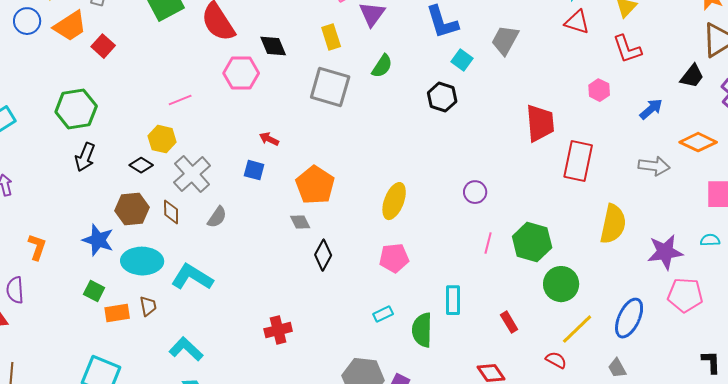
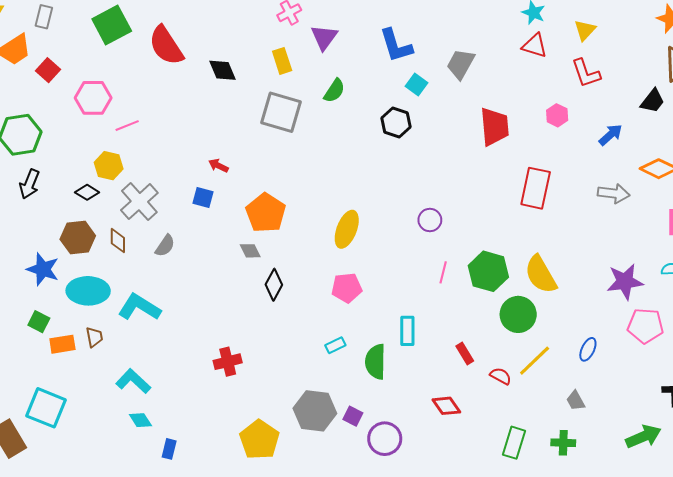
pink hexagon: (241, 73) -> (93, 98), moved
red trapezoid: (540, 123) -> (495, 127), moved
yellow semicircle: (613, 224) -> (541, 274), moved, turned 138
blue ellipse: (629, 318) -> (588, 349), size x0.6
red semicircle: (556, 360) -> (501, 376), moved

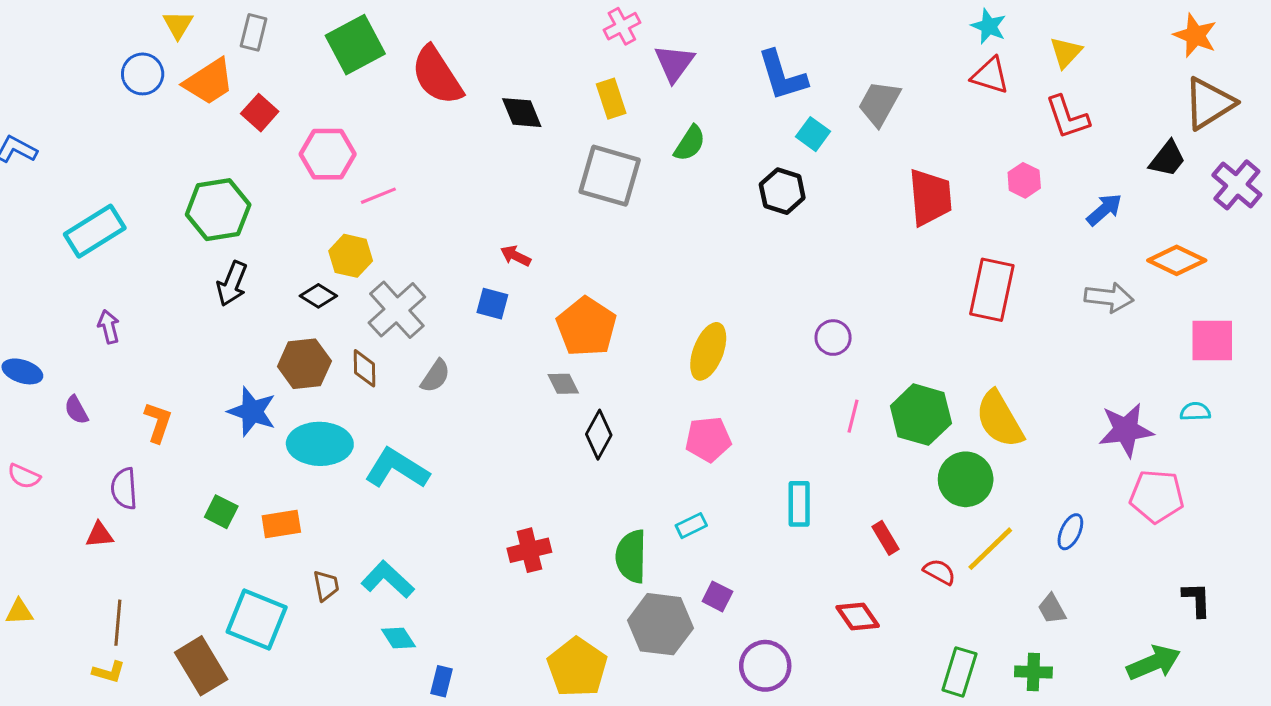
green square: (39, 322) -> (221, 512), moved
brown trapezoid: (94, 337) -> (326, 586), moved
green semicircle: (375, 362) -> (631, 556), moved
purple square: (353, 416) -> (717, 596), moved

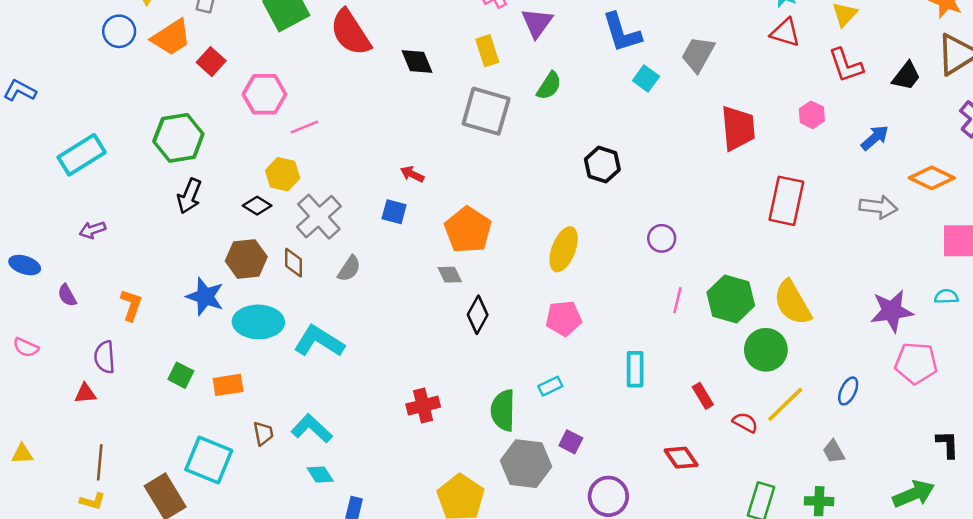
black trapezoid: (1167, 159) -> (906, 76), moved
black hexagon: (782, 191) -> (602, 165), moved
purple arrow: (109, 327) -> (92, 230), turned -95

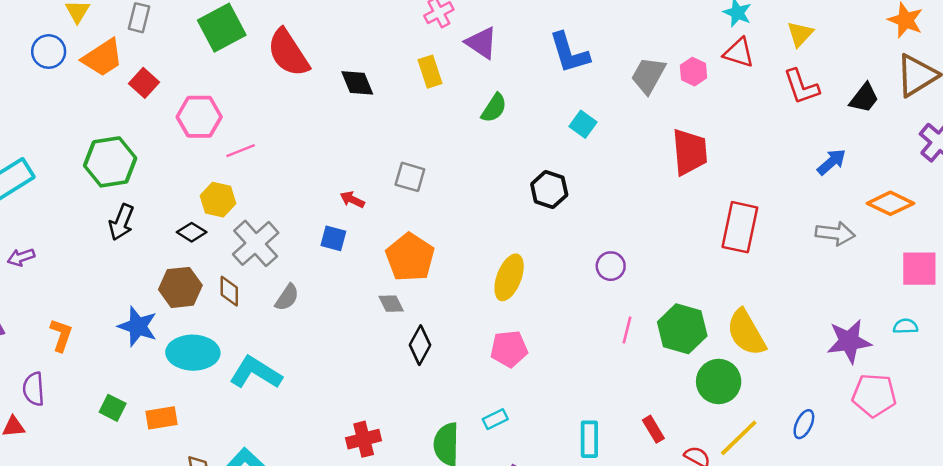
purple triangle: (537, 23) -> (481, 43), turned -32
cyan square: (646, 79) -> (583, 124), moved
gray square: (486, 111) -> (410, 177), moved, size x0.6
pink hexagon: (812, 115) -> (693, 72), moved
cyan rectangle: (635, 369) -> (589, 439), moved

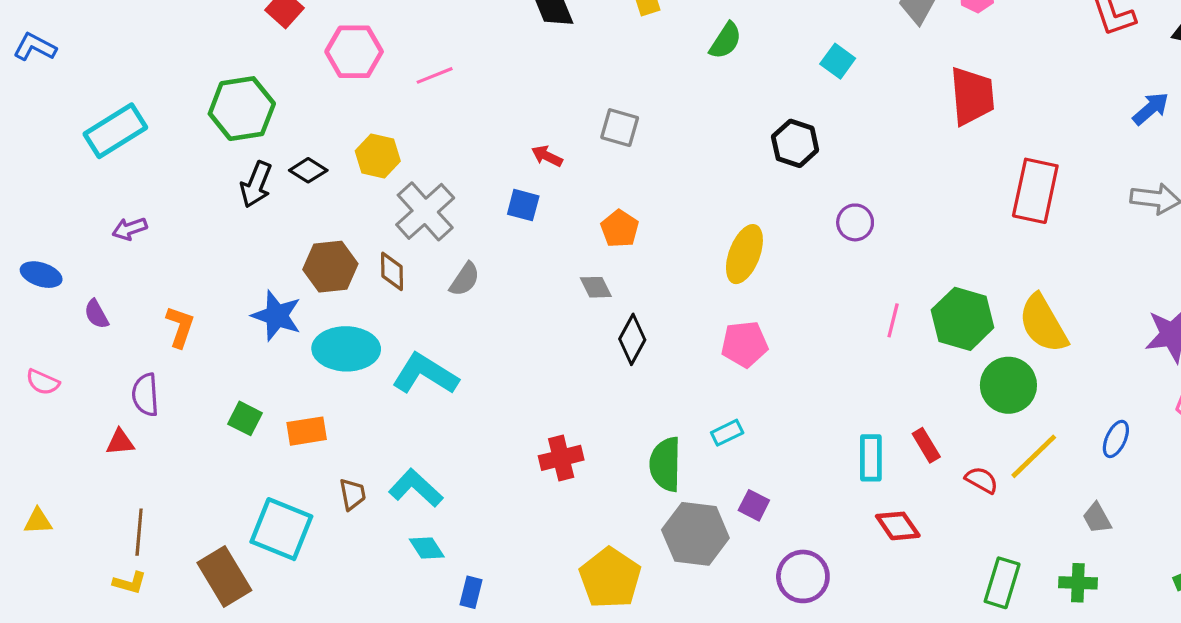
pink line: (241, 151) -> (435, 75), moved
black diamond: (192, 232) -> (308, 170), moved
orange pentagon: (410, 257) -> (620, 229), size x0.6
purple circle: (611, 266) -> (855, 222), moved
cyan rectangle: (589, 439) -> (871, 458), moved

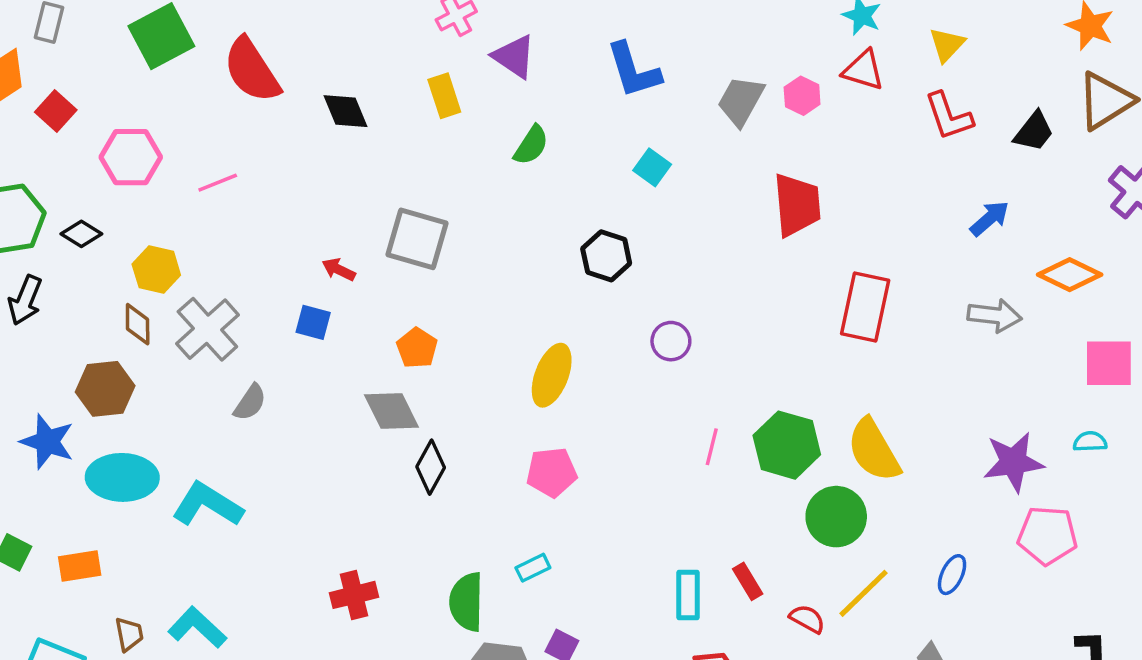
gray square: (620, 128) -> (417, 239), size x1.5
black diamond: (308, 170) -> (81, 234), moved
brown diamond: (392, 271) -> (138, 324), moved
gray diamond: (596, 287) -> (391, 411), size x1.6

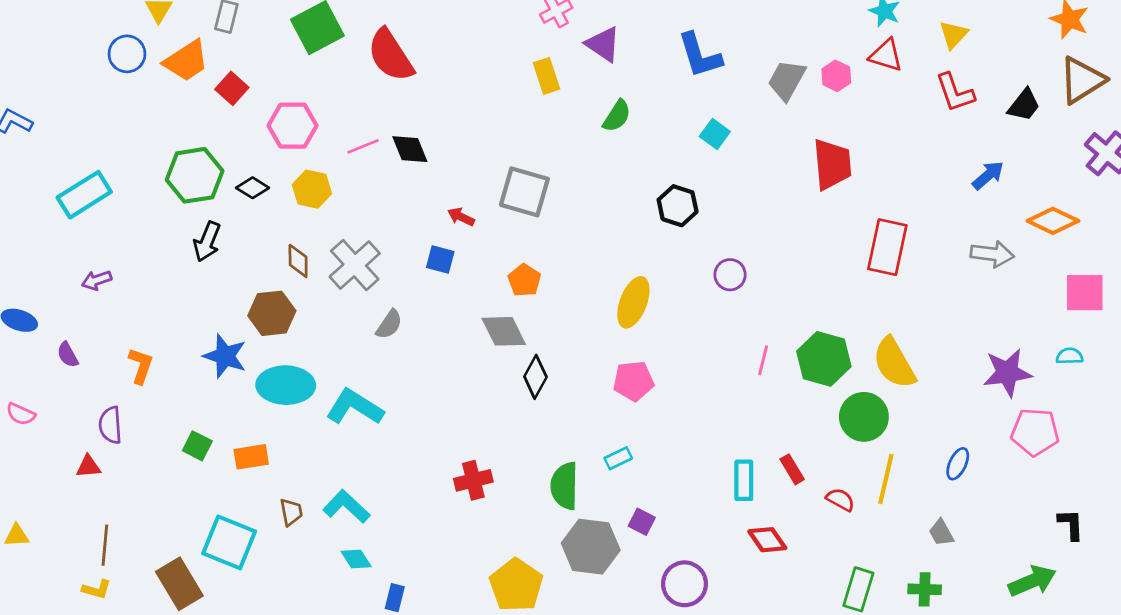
black diamond: (345, 111) -> (410, 149), moved
yellow hexagon: (156, 270) -> (312, 189), moved
yellow line: (863, 593) -> (886, 479), turned -33

